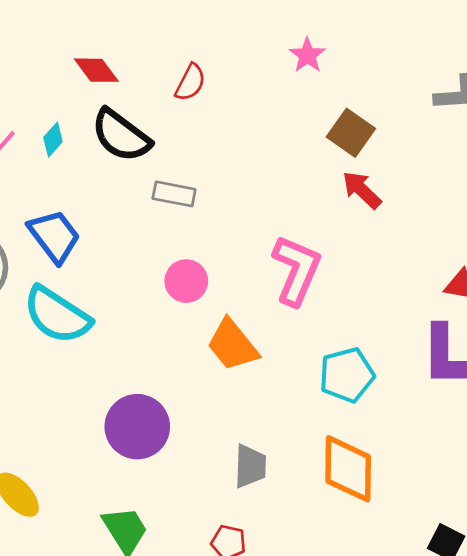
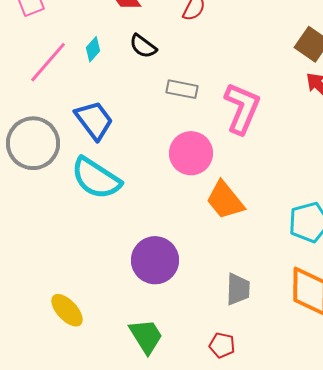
black semicircle: (121, 135) -> (143, 46), size x0.6
pink L-shape: (296, 270) -> (242, 108), moved
pink circle: (186, 281) -> (191, 153), size x1.4

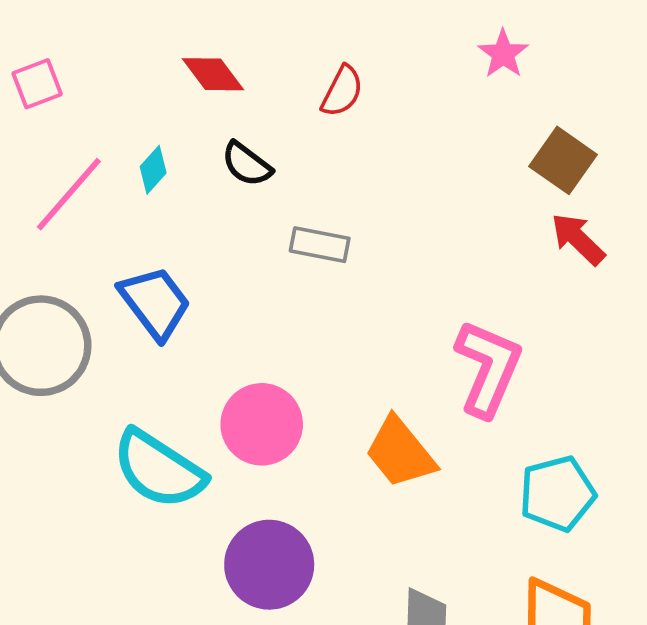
pink L-shape: (242, 108) -> (488, 368), moved
pink circle: (191, 153) -> (262, 424), moved
cyan semicircle: (96, 178) -> (159, 469), moved

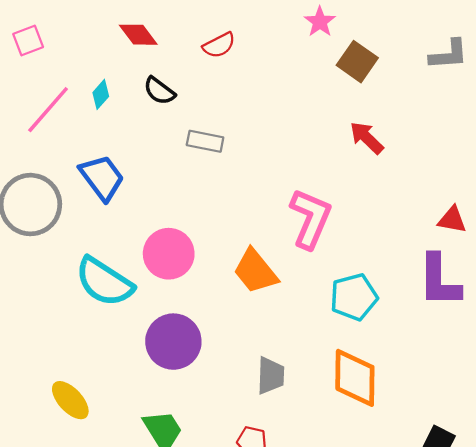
red semicircle: (342, 91) -> (219, 45), turned 36
brown square: (563, 160) -> (357, 62), moved

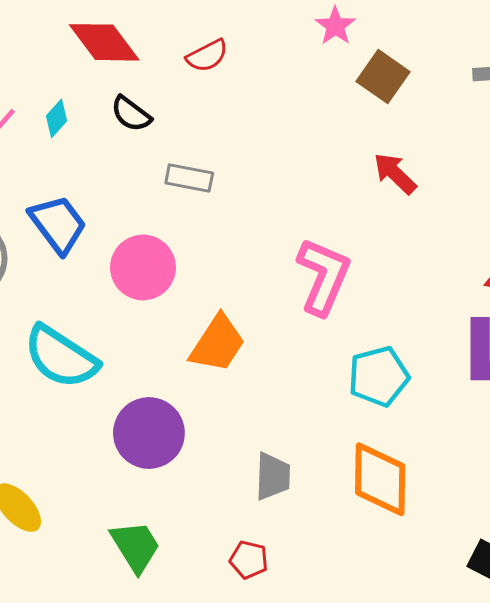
red diamond: (138, 35) -> (104, 42), size x1.4
pink circle: (169, 254) -> (143, 267), moved
orange trapezoid: (255, 271) -> (218, 344), moved, turned -108

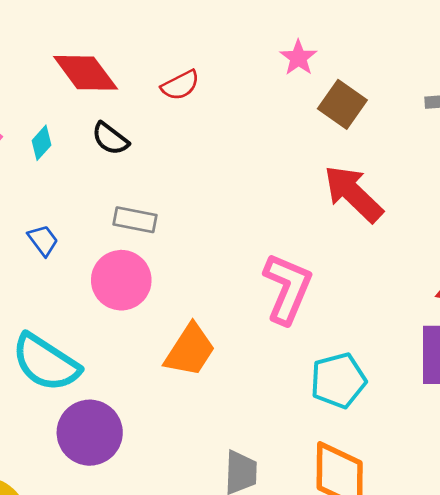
red arrow: (395, 174) -> (353, 194), size x1.5
gray rectangle: (189, 178) -> (135, 220), moved
blue trapezoid: (58, 224) -> (43, 240), size x0.6
purple circle: (149, 433) -> (90, 433), moved

